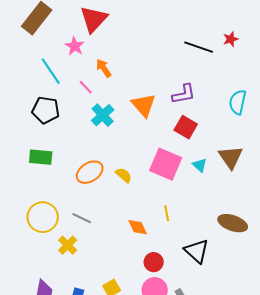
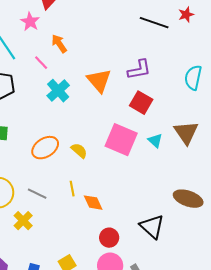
yellow line: (167, 213) -> (72, 189), moved

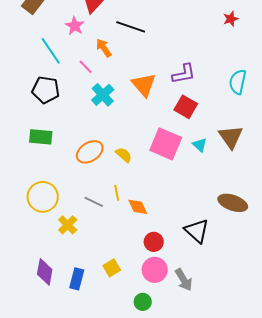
black line: (154, 23) -> (131, 27), moved
gray line: (37, 194) -> (94, 202), moved

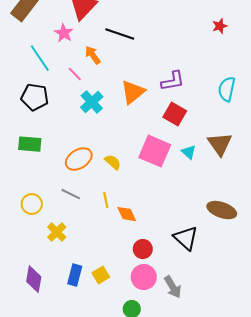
orange triangle: (144, 85) -> (133, 92), turned 32
yellow circle: (43, 197) -> (32, 204), size x0.7
gray line: (94, 202) -> (71, 194), moved
blue rectangle: (77, 279) -> (75, 275), moved

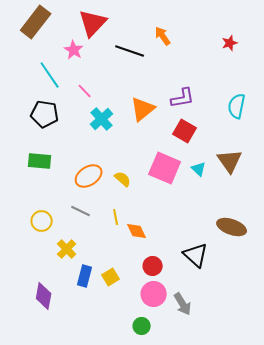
orange arrow: (93, 55) -> (163, 36), moved
blue rectangle: (75, 275) -> (85, 276), moved
yellow square: (101, 275) -> (111, 277), moved

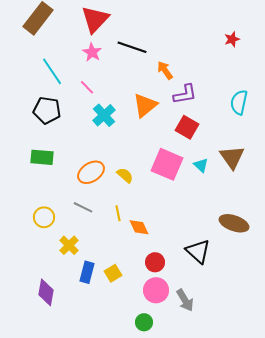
orange arrow: (163, 36) -> (165, 70), moved
pink star: (74, 50) -> (92, 52), moved

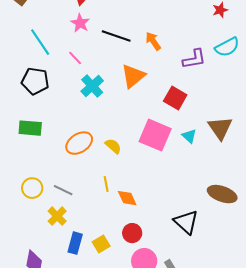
black line: (132, 47) -> (116, 36), moved
purple L-shape: (185, 94) -> (194, 59), moved
cyan semicircle: (239, 102) -> (227, 47), moved, turned -130
gray line: (83, 207) -> (63, 190), moved
red circle: (155, 262) -> (132, 233), moved

